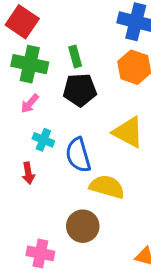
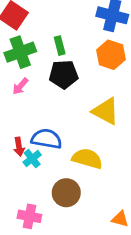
green cross: (30, 64) -> (20, 52), turned -32
cyan cross: (43, 140) -> (32, 159), moved, turned 30
blue semicircle: (78, 155) -> (47, 139), moved, turned 116

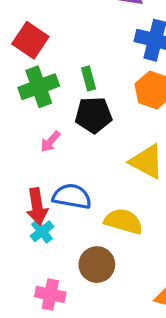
pink arrow: (20, 86) -> (50, 142), moved
red arrow: (19, 147) -> (37, 206), size x1.5
cyan cross: (32, 159) -> (42, 231), moved

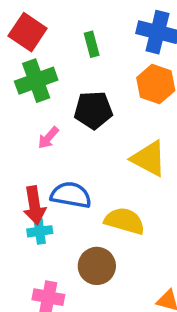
green rectangle: (89, 78) -> (92, 44), moved
cyan cross: (42, 231) -> (40, 231), turned 30

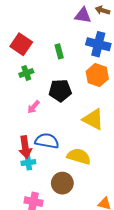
green cross: (36, 81) -> (26, 73), size x0.6

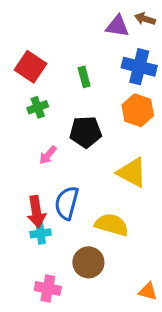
blue semicircle: (47, 141) -> (67, 203), turned -85

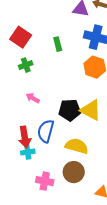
black pentagon: (86, 132) -> (70, 110), moved
pink arrow: (48, 155) -> (33, 98), turned 80
brown circle: (88, 262) -> (74, 172), moved
pink cross: (48, 288) -> (45, 181), moved

